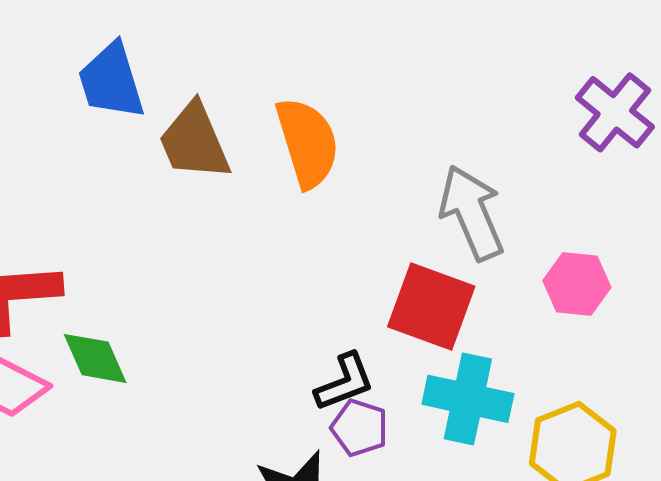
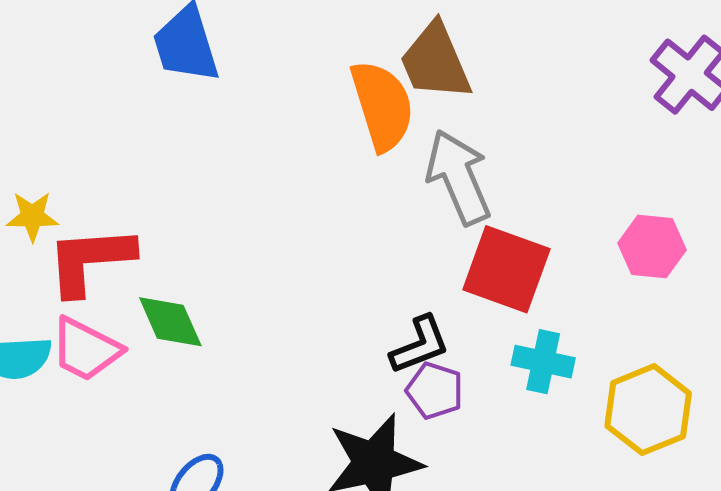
brown trapezoid: (194, 142) -> (435, 62), moved
gray arrow: (472, 213) -> (459, 177), moved
cyan cross: (468, 399) -> (543, 362), size x0.7

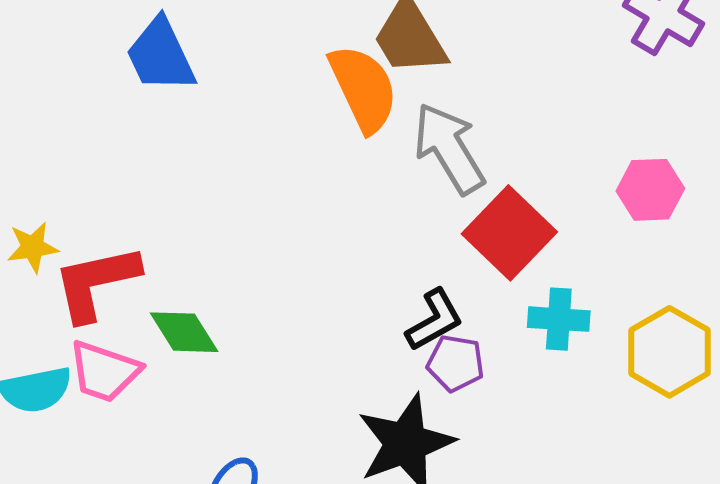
red square: (506, 269) -> (509, 233), turned 32

